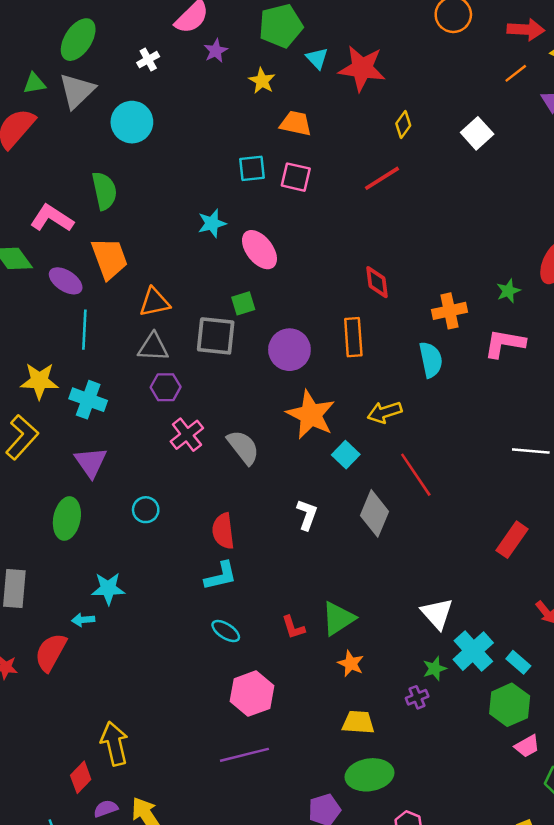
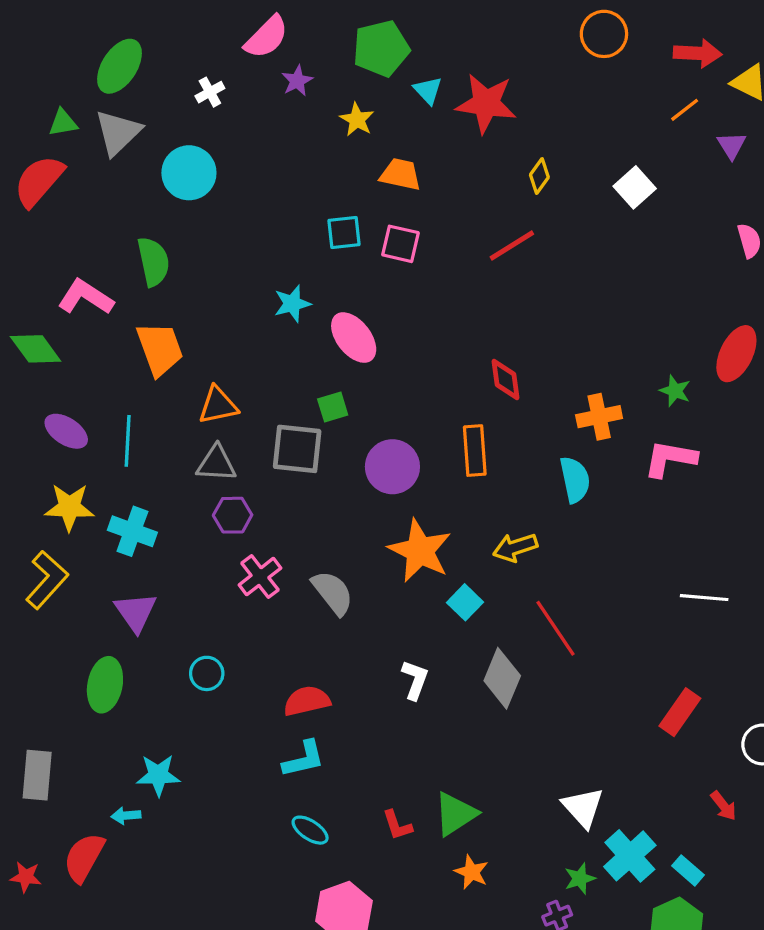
purple ellipse: (66, 281) -> (66, 431), moved
green star: (508, 291) -> (675, 391), turned -30
red semicircle: (223, 531) -> (307, 701), turned 84

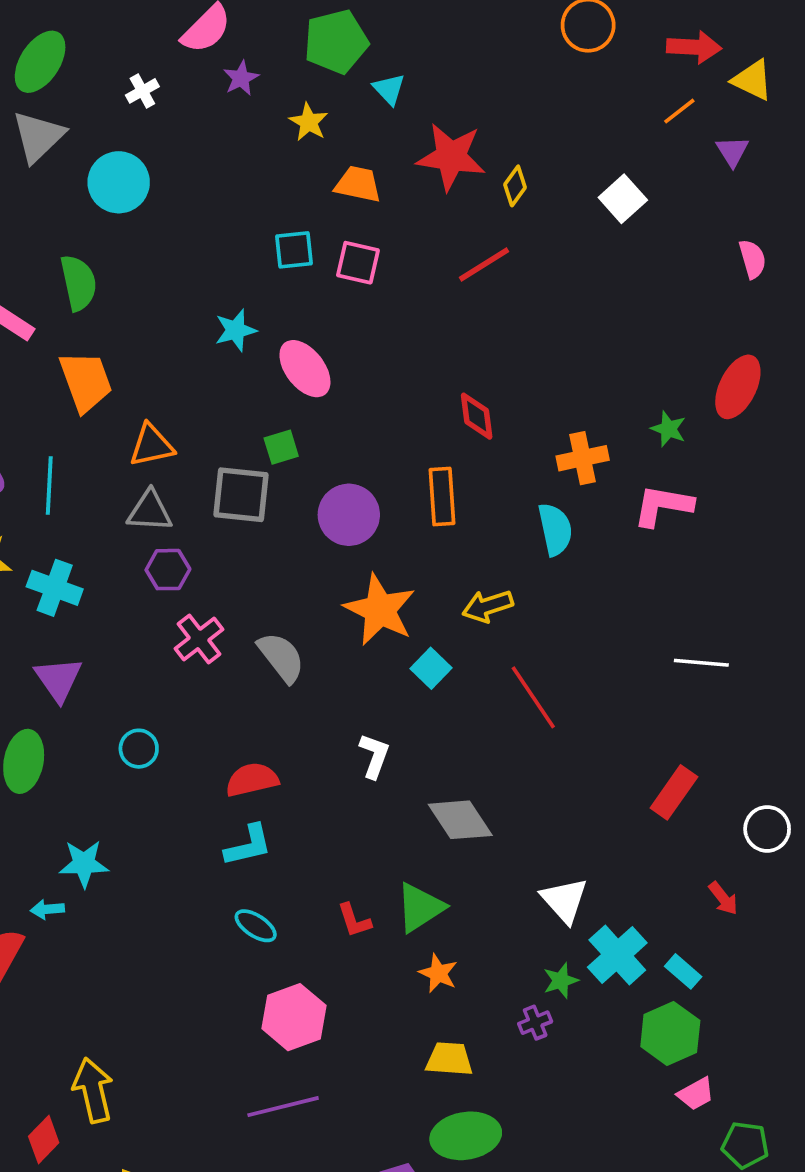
red star: (486, 103) -> (451, 157), moved
gray diamond: (502, 678) -> (460, 820), moved, turned -56

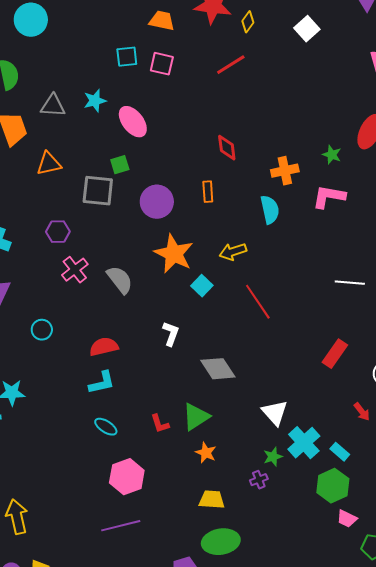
orange rectangle: (442, 496) -> (208, 192), size x0.7
gray triangle: (150, 511) -> (53, 106), moved
pink trapezoid: (696, 1094) -> (347, 519), turned 55

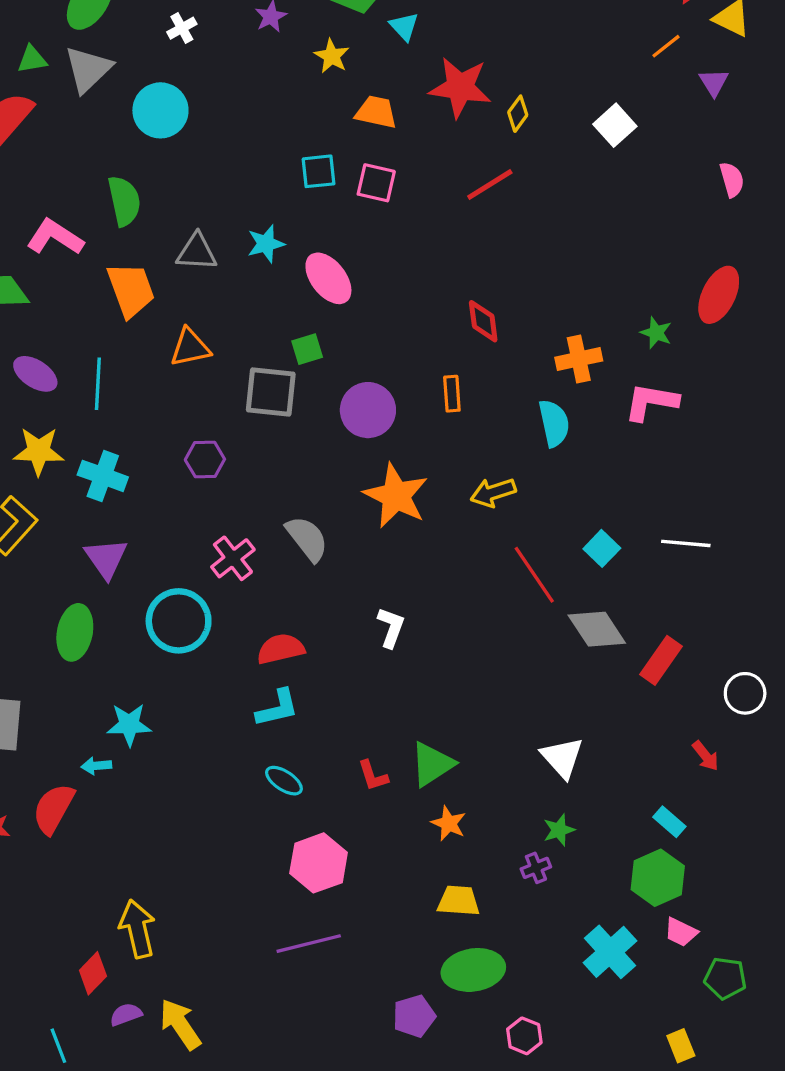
pink cross: (75, 270) -> (233, 558), moved
cyan square: (202, 286) -> (602, 548), moved
cyan circle: (42, 330) -> (179, 621), size x1.8
gray diamond: (218, 369) -> (597, 629), moved
cyan cross: (304, 443) -> (610, 952), moved

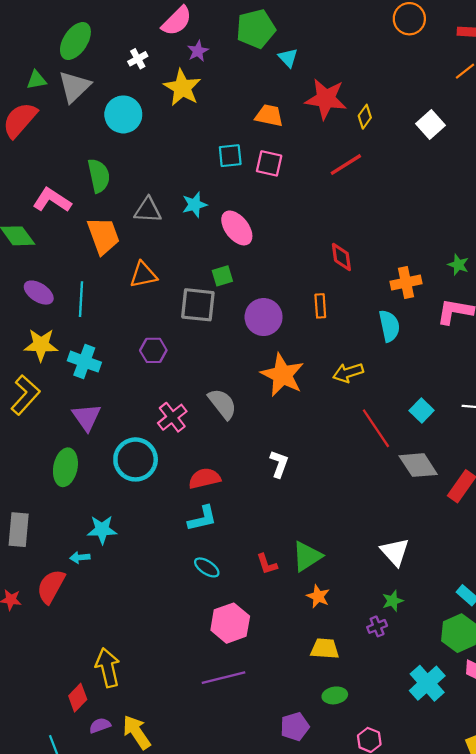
yellow star: (332, 56) -> (182, 88), moved, size x1.6
green ellipse: (473, 970) -> (335, 695), size x0.6

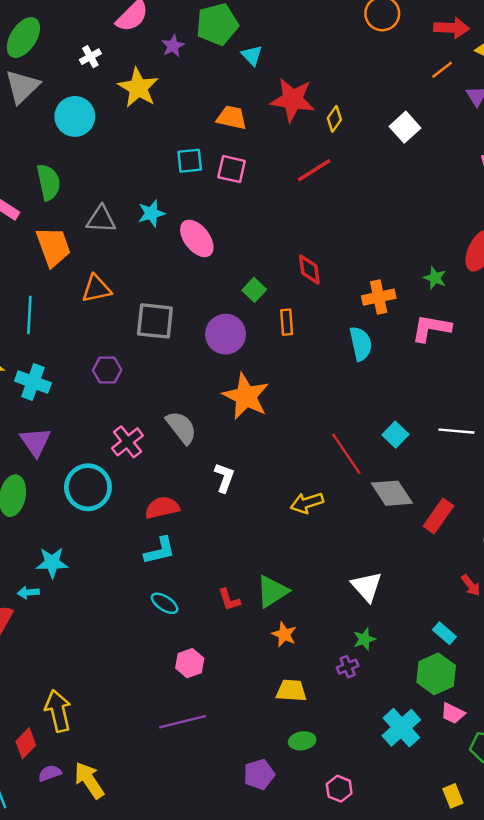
purple star: (198, 51) -> (173, 46), moved
green square: (222, 276) -> (254, 290), moved, turned -30
yellow arrow: (348, 373) -> (307, 503), moved
white L-shape: (279, 464) -> (224, 478), moved
pink hexagon: (230, 623) -> (190, 663), size x0.7

